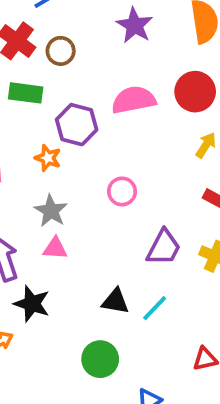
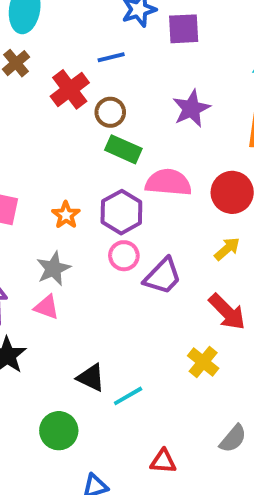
green rectangle: (26, 93) -> (123, 149), moved
purple hexagon: (77, 125) -> (121, 212), moved
pink circle: (122, 191) -> (124, 256), moved
purple trapezoid: (164, 247) -> (163, 276), moved

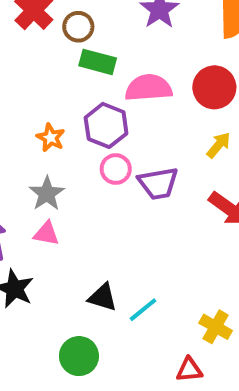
purple trapezoid: (163, 276) -> (158, 183), turned 45
yellow cross: (203, 362) -> (216, 327), moved

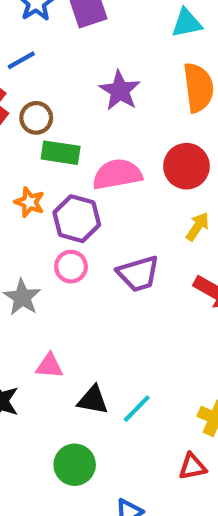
orange star: (51, 138) -> (29, 202), moved
pink circle: (116, 169) -> (71, 267), moved
pink triangle: (46, 234) -> (49, 366), moved

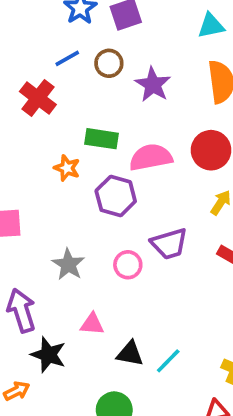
brown circle: (36, 118) -> (109, 63), moved
orange star: (29, 202) -> (67, 168), moved
pink circle: (71, 267) -> (128, 265), moved

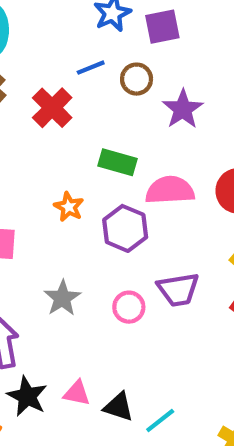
orange star: (67, 168) -> (69, 207), moved
pink triangle: (92, 324) -> (77, 393), moved

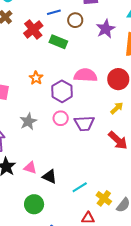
purple star: (183, 109) -> (106, 29), moved
green rectangle: (118, 162) -> (58, 42), moved
pink circle: (129, 307) -> (61, 118), moved
cyan line: (160, 420) -> (80, 187), moved

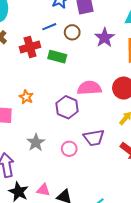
red cross: (33, 30) -> (30, 47), turned 30
orange star: (36, 78) -> (26, 97), moved
pink circle: (61, 118) -> (69, 149), moved

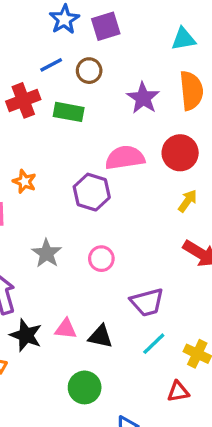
purple star: (105, 38) -> (143, 98), moved
purple trapezoid: (94, 138) -> (147, 302), moved

